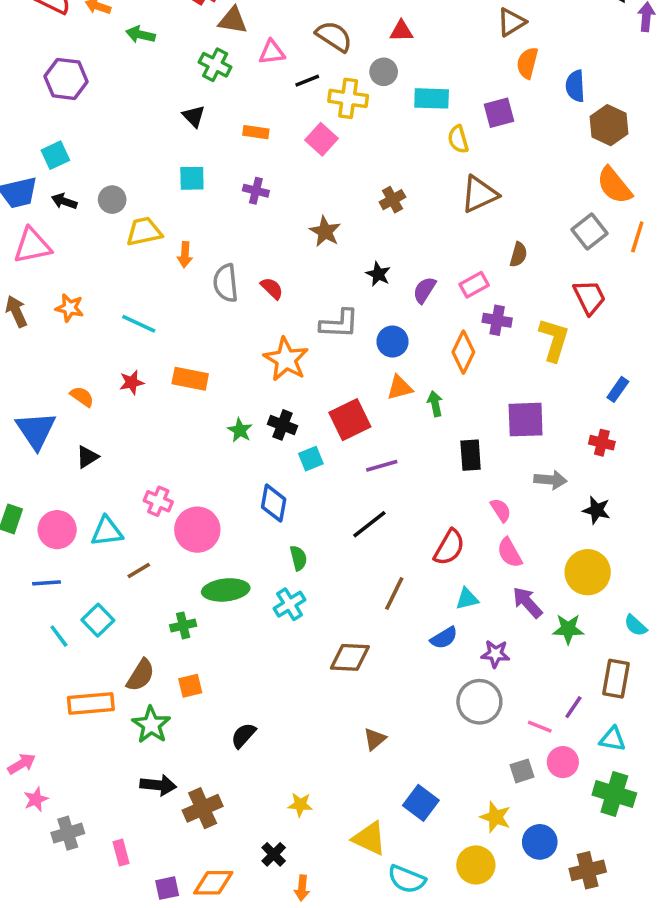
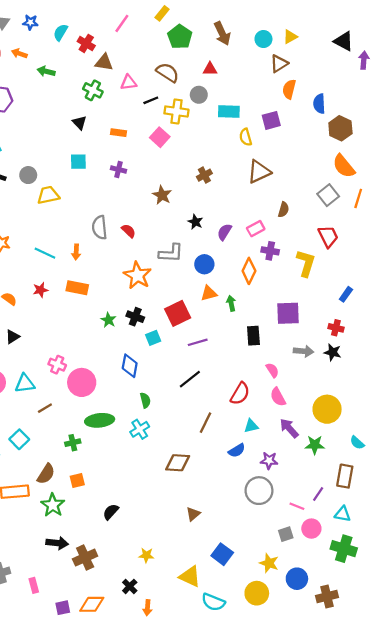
orange arrow: (185, 255) -> (76, 252), moved
black star: (597, 510) -> (333, 352), moved

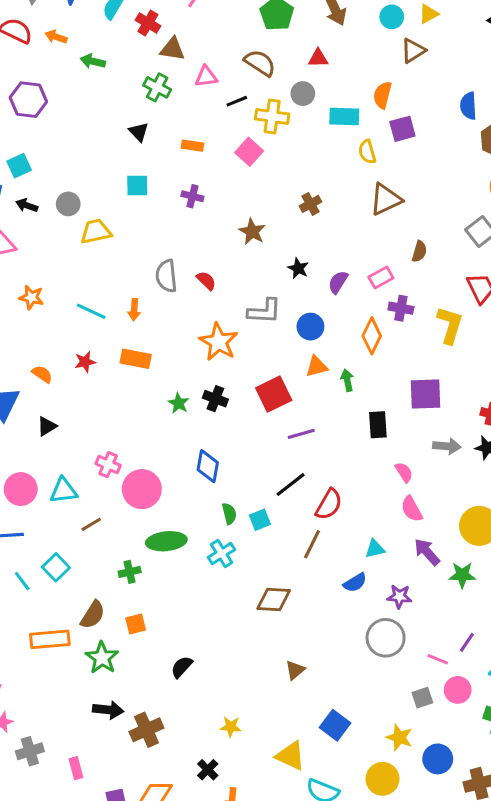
orange semicircle: (289, 89) -> (383, 95), moved
cyan square: (153, 338) -> (260, 520), moved
red semicircle: (240, 394) -> (329, 504), moved

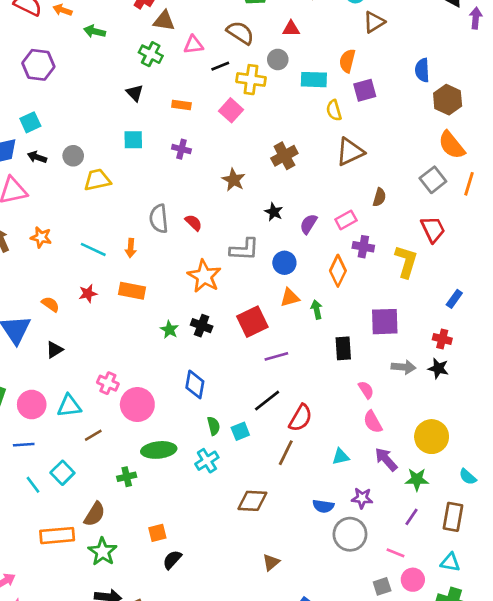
brown cross: (310, 204) -> (284, 156), size x1.4
blue semicircle: (355, 583) -> (323, 506), moved, turned 40
orange square: (136, 624) -> (157, 533), moved
purple line: (467, 642) -> (411, 517), moved

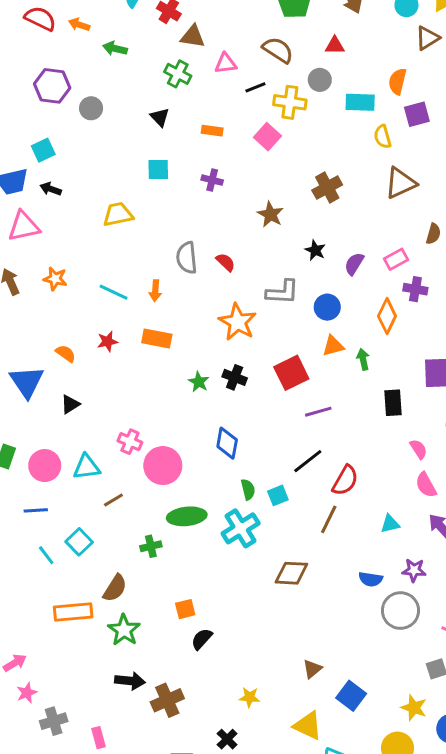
gray circle: (73, 156) -> (91, 108), moved
cyan cross: (207, 461) -> (241, 528), size x1.4
brown triangle: (271, 562) -> (312, 669), moved

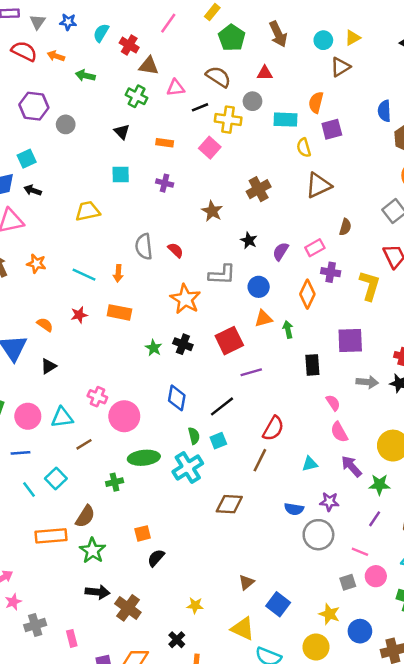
black line: (308, 461) -> (222, 406), moved
brown cross: (167, 700) -> (128, 608), turned -30

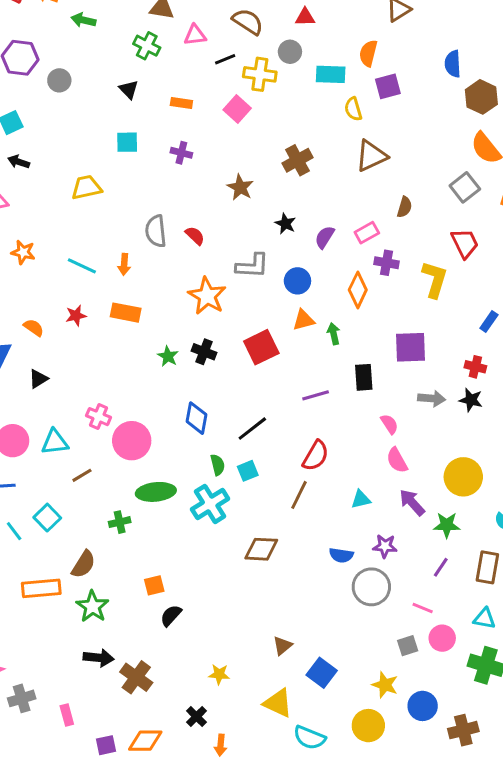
purple line: (251, 372) -> (316, 395), moved

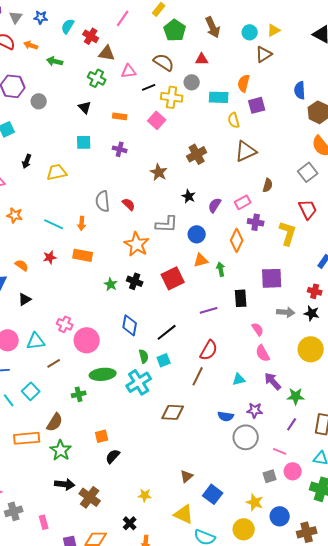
black arrow: (19, 162) -> (27, 161), moved, turned -88
yellow circle: (463, 477) -> (311, 349), moved

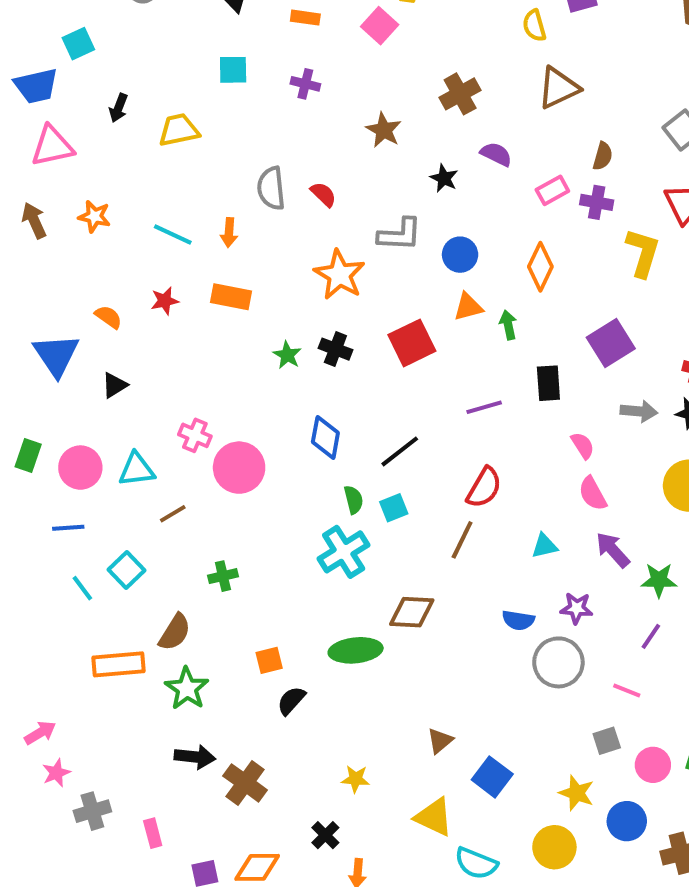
purple semicircle: (215, 205) -> (496, 154), moved, turned 84
purple cross: (256, 222) -> (597, 202), moved
purple square: (272, 278) -> (611, 343), turned -30
green ellipse: (103, 374) -> (356, 650), moved
pink circle: (293, 471) -> (653, 765), moved

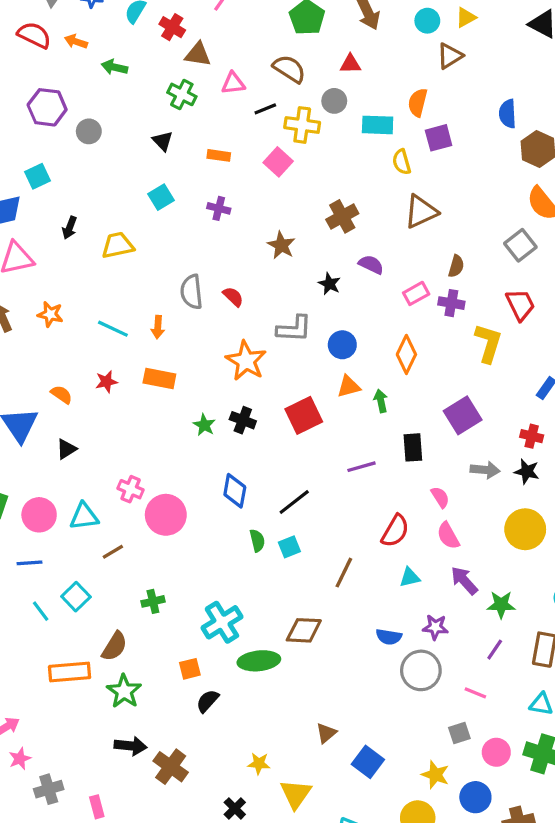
cyan square: (233, 70) -> (161, 197), turned -30
red semicircle: (484, 488) -> (395, 531), moved
cyan cross: (344, 552) -> (222, 622), moved
yellow triangle: (434, 817) -> (296, 794), moved, turned 40

